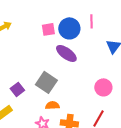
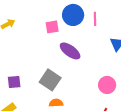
blue circle: (69, 28) -> (73, 15), moved
purple square: (17, 89) -> (14, 82), moved, turned 32

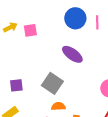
pink square: (52, 27) -> (30, 30), moved

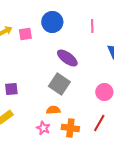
blue circle: (75, 18) -> (52, 22), moved
gray square: (52, 83) -> (59, 84), moved

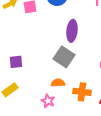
purple ellipse: (67, 58) -> (72, 31), turned 60
orange cross: (70, 128) -> (82, 92), moved

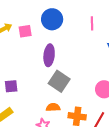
purple ellipse: (72, 31) -> (49, 55), moved

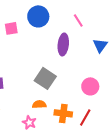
pink line: (92, 23) -> (78, 20), turned -32
purple ellipse: (49, 55) -> (63, 44), moved

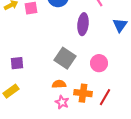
pink circle: (90, 86) -> (99, 63), moved
pink star: (29, 122) -> (62, 102), moved

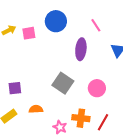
orange semicircle: (59, 84) -> (36, 109), moved

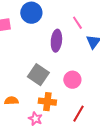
pink line: (96, 25) -> (77, 23), moved
orange cross: (81, 118) -> (47, 102), moved

